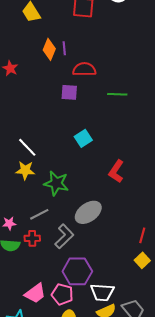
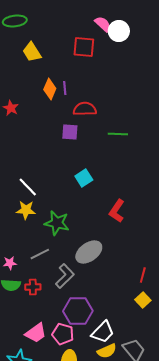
red cross: (32, 238) -> (33, 287), moved
white trapezoid: (102, 292) -> (103, 332), turned -50

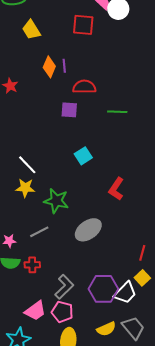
gray L-shape: (65, 276) -> (64, 287), moved
purple hexagon: (78, 311) -> (103, 289), moved
white trapezoid: (103, 332) -> (125, 293), moved

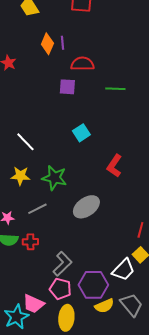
yellow star: (25, 188) -> (20, 176), moved
purple hexagon: (103, 289) -> (93, 285), moved
pink trapezoid: (35, 311) -> (33, 304), moved, turned 60

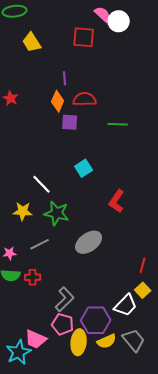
orange diamond: (47, 44) -> (58, 101), moved
white line: (25, 142) -> (42, 184), moved
yellow ellipse: (66, 318) -> (79, 342), moved

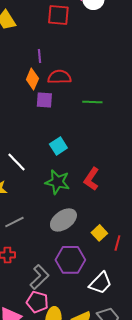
green star: (57, 213) -> (57, 182), moved
yellow square: (143, 290) -> (99, 233), moved
purple hexagon: (96, 320) -> (70, 260), moved

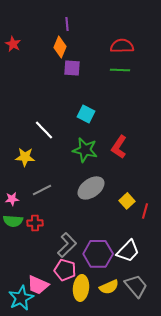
red semicircle: (59, 77) -> (122, 46), moved
cyan square: (58, 146) -> (86, 114), turned -30
purple hexagon: (70, 260) -> (98, 254), moved

